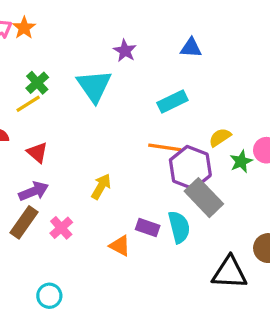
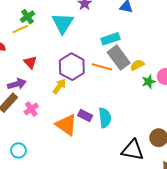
red triangle: (37, 153) -> (30, 62), moved
purple hexagon: (190, 168) -> (72, 67), moved
gray rectangle: (204, 198) -> (119, 58), moved
orange triangle: (120, 246) -> (66, 125), size x1.6

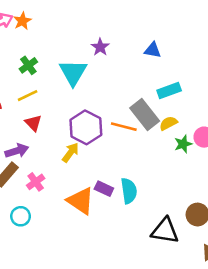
yellow line: (20, 29) -> (28, 96), moved
cyan rectangle: (110, 39) -> (169, 90), moved
cyan circle: (18, 150) -> (21, 216), moved

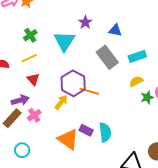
blue triangle: (153, 50) -> (115, 30), moved
gray rectangle: (145, 114) -> (107, 57), moved
orange line: (124, 127) -> (89, 91), moved
pink cross: (36, 182) -> (34, 115), moved

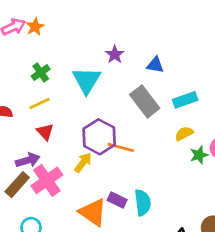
pink cross: (34, 115) -> (47, 180), size x1.6

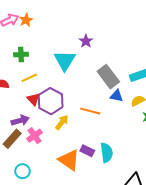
blue triangle: (155, 65) -> (117, 96), moved
green cross: (41, 73) -> (21, 55), moved, turned 32
purple hexagon: (99, 137) -> (51, 101), moved
pink cross: (47, 180) -> (35, 136), size x0.7

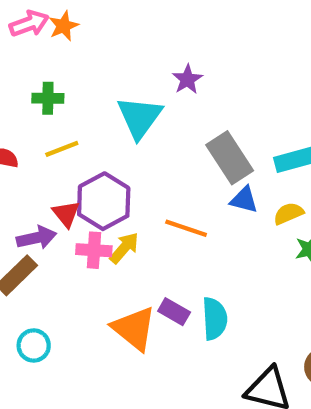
red triangle: (33, 99) -> (66, 214), moved
pink cross: (35, 136) -> (94, 250), moved, turned 35

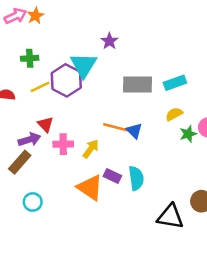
gray rectangle: (230, 158) -> (138, 84), turned -52
blue triangle: (244, 200) -> (134, 131), moved, turned 35
purple hexagon: (104, 201) -> (66, 80), moved
yellow arrow: (124, 248) -> (91, 149), moved

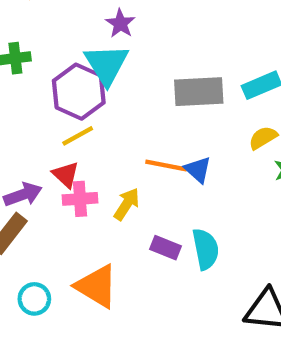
purple star: (109, 41) -> (120, 23), moved
yellow line: (40, 87) -> (78, 136), moved
red triangle: (45, 124) -> (66, 175), moved
orange triangle: (90, 188) -> (97, 286), moved

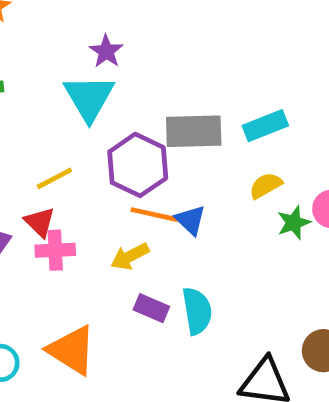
purple hexagon: (79, 92) -> (138, 165), moved
yellow arrow: (127, 204) -> (130, 256), moved, turned -152

